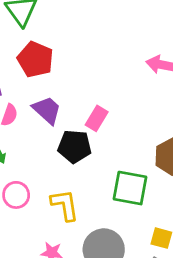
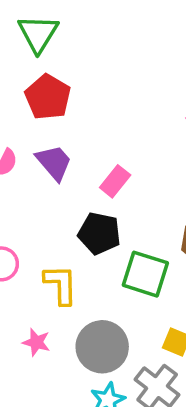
black pentagon: (75, 146) -> (99, 233), moved

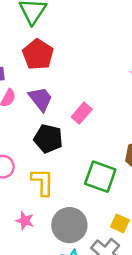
black pentagon: (99, 233) -> (48, 139), moved

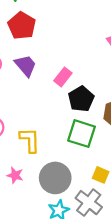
black pentagon: (48, 139) -> (81, 99), moved, turned 30

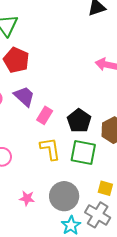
pink rectangle: (63, 77) -> (45, 115), moved
yellow L-shape: (30, 140) -> (50, 149), moved

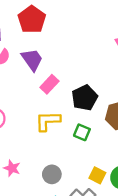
yellow L-shape: (50, 149) -> (48, 121), turned -95
green square: (83, 152) -> (82, 132), size x0.6
gray circle: (64, 196) -> (52, 174), size x0.6

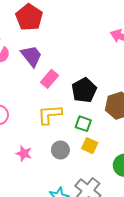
pink star: (12, 168) -> (24, 153), moved
gray circle: (52, 174) -> (60, 150), moved
yellow square: (97, 175) -> (90, 146), moved

